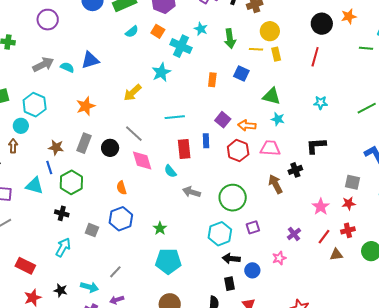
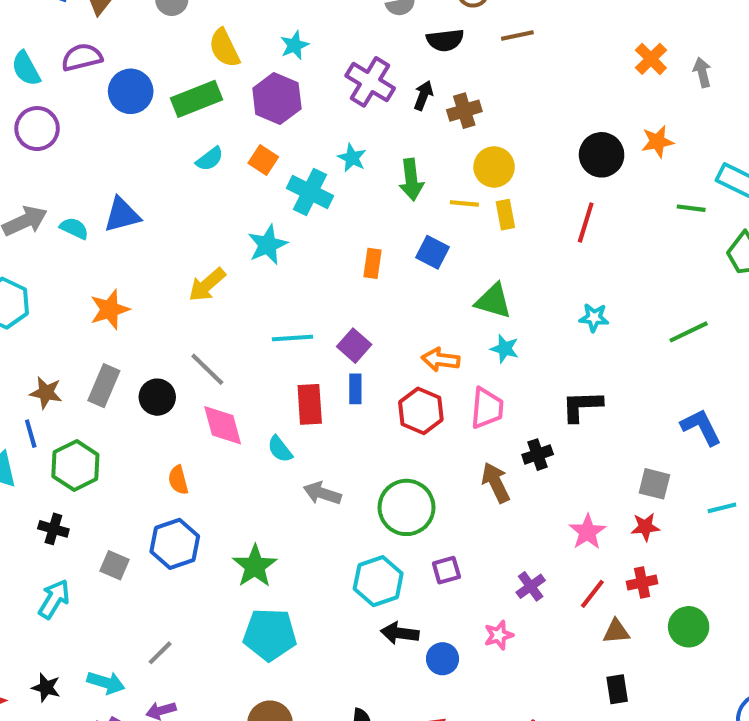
purple square: (223, 120) -> (354, 346), moved
pink trapezoid: (270, 148) -> (487, 408), turned 90
green star: (160, 228) -> (255, 566), size x1.5
black rectangle: (229, 284) -> (617, 689), moved

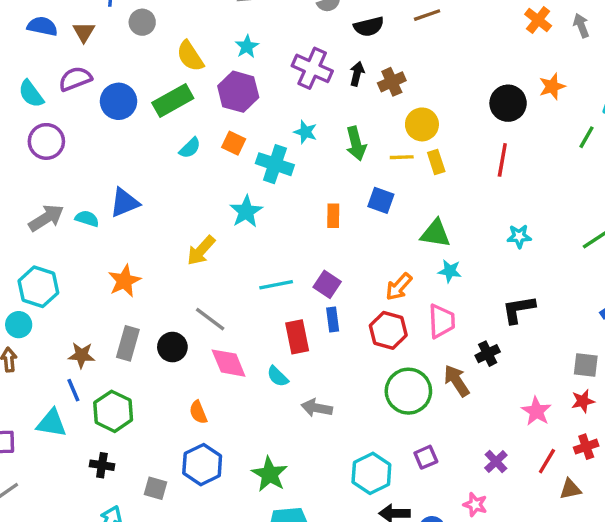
green line: (691, 208) -> (587, 137), turned -60
orange arrow: (441, 360) -> (399, 287), turned -48
green circle: (406, 507) -> (408, 391), moved
pink star: (499, 635) -> (475, 505), turned -30

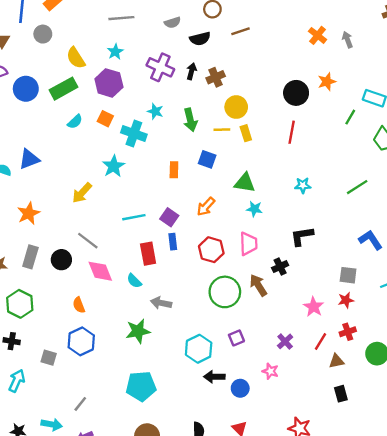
orange arrow: (399, 287) -> (206, 207), moved
green star: (270, 474) -> (138, 331), moved, turned 30

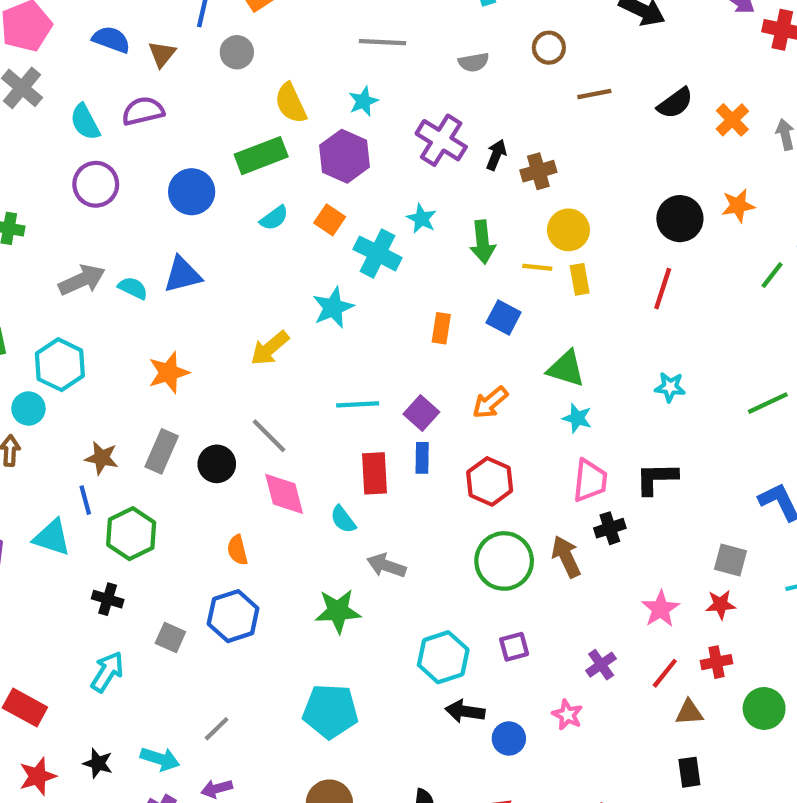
black semicircle: (200, 39) -> (675, 103), moved, turned -30
blue circle: (26, 89) -> (192, 192), moved
pink trapezoid: (248, 244) -> (590, 481), moved

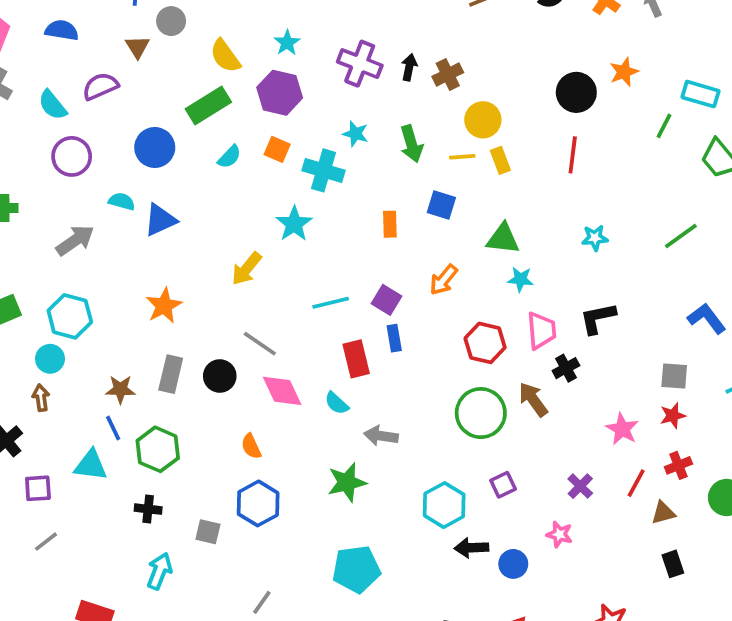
brown triangle: (162, 54) -> (137, 47), moved
cyan semicircle: (133, 288) -> (122, 201), moved
red hexagon: (490, 481) -> (485, 343), moved

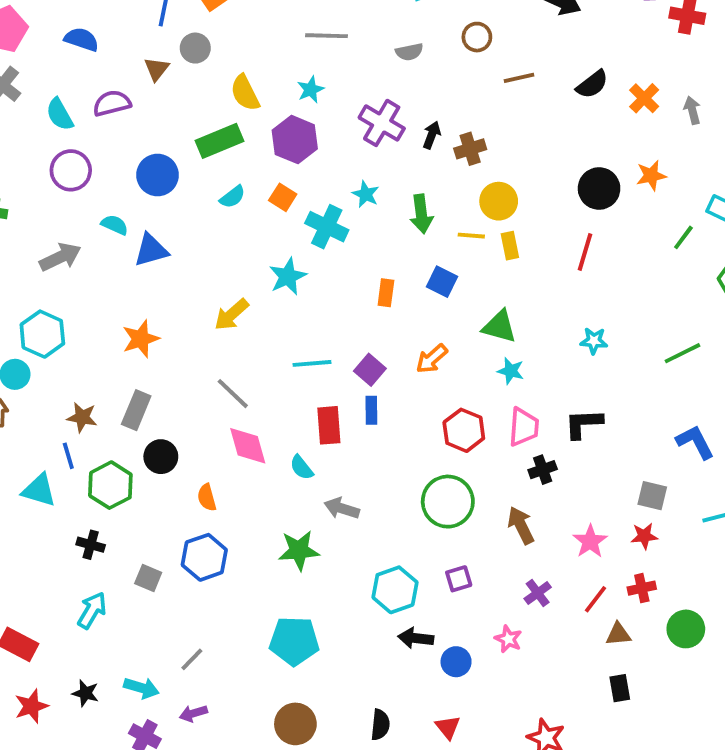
black circle: (220, 376) -> (161, 457), moved
brown arrow: (533, 399) -> (521, 525), moved

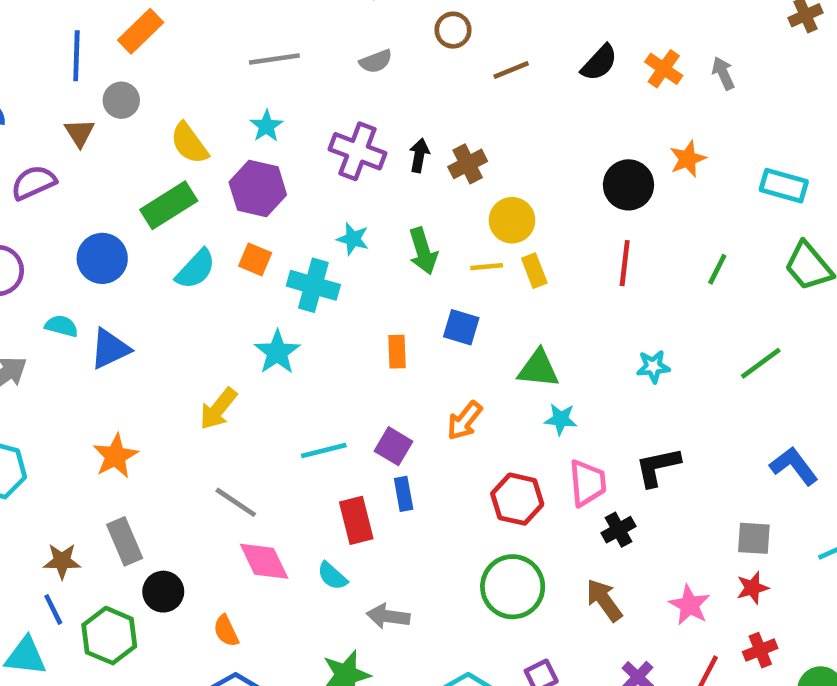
cyan semicircle: (233, 197) -> (196, 269), size x1.4
green line: (683, 237) -> (717, 269), moved
gray rectangle: (136, 410) -> (125, 541), turned -36

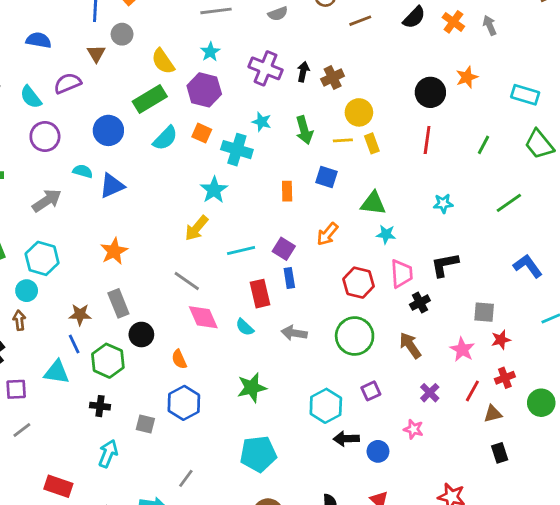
yellow arrow: (218, 409) -> (196, 228), moved
gray square: (754, 538) -> (484, 312), moved
gray arrow: (388, 616) -> (294, 333), moved

